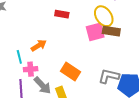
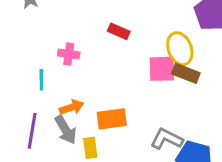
orange arrow: (39, 45) -> (72, 107), moved
pink cross: (31, 69) -> (69, 54), moved
orange rectangle: (70, 72) -> (112, 119), turned -54

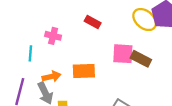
yellow ellipse: (180, 49) -> (145, 20), moved, turned -35
orange rectangle: (112, 119) -> (84, 71), moved

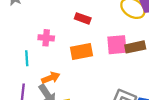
brown rectangle: (141, 59) -> (135, 47), turned -30
orange rectangle: (84, 71) -> (82, 52), moved

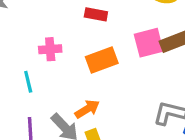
orange arrow: (51, 78) -> (87, 109), moved

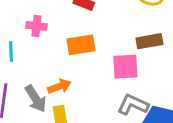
pink square: (149, 43) -> (125, 67), moved

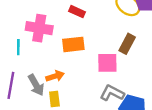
pink cross: (37, 26) -> (39, 28), size x1.6
brown rectangle: (149, 41) -> (127, 44), turned -54

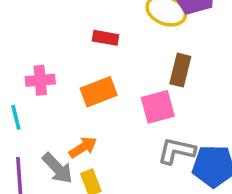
red rectangle: (77, 12) -> (106, 38), moved
pink cross: (39, 28) -> (40, 80), size x0.7

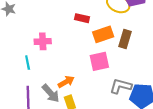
orange rectangle: (99, 92) -> (103, 34), moved
pink square: (158, 107) -> (99, 61), moved

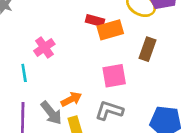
orange rectangle: (103, 34) -> (110, 30), moved
pink cross: (43, 41) -> (44, 47), turned -35
gray L-shape: (121, 86) -> (109, 111), moved

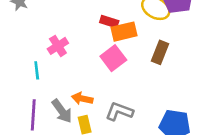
pink square: (114, 76) -> (113, 58), moved, turned -30
orange arrow: (71, 99) -> (82, 99), turned -144

